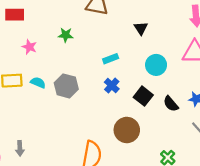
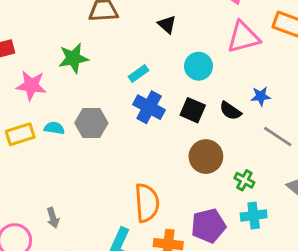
green star: (66, 35) -> (73, 58), size x1.5
pink star: (29, 47) -> (31, 85), size x1.5
blue cross: (112, 86) -> (149, 107), size x1.5
brown circle: (127, 130) -> (206, 157), moved

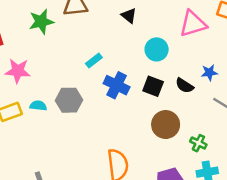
green star: (73, 58) -> (41, 22), moved
cyan rectangle: (139, 74) -> (94, 60), moved

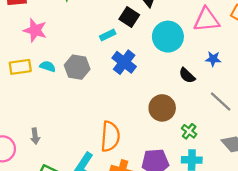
cyan circle: (157, 49) -> (168, 37), size x1.4
blue star: (209, 72) -> (213, 59), moved
black square: (153, 86) -> (129, 17), moved

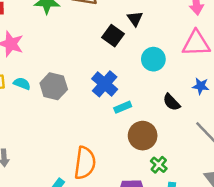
cyan rectangle: (108, 35) -> (123, 107), moved
cyan circle: (168, 37) -> (153, 59), size x0.7
green cross: (189, 131) -> (159, 165), moved

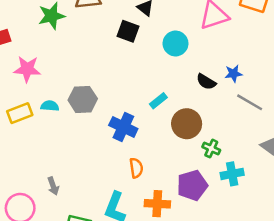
blue cross: (105, 84) -> (123, 127), moved
blue star: (201, 86) -> (233, 74), moved
orange semicircle: (85, 163) -> (136, 168), size x0.6

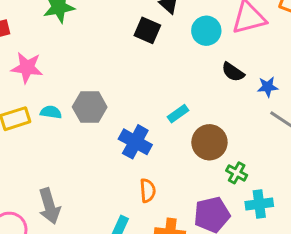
cyan circle: (175, 43) -> (206, 31), moved
black semicircle: (206, 82) -> (233, 72), moved
gray arrow: (53, 186) -> (49, 206), size x1.6

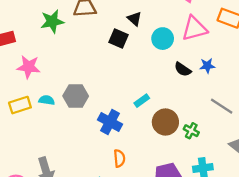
blue star: (268, 87) -> (207, 66), moved
green cross: (237, 173) -> (191, 131), moved

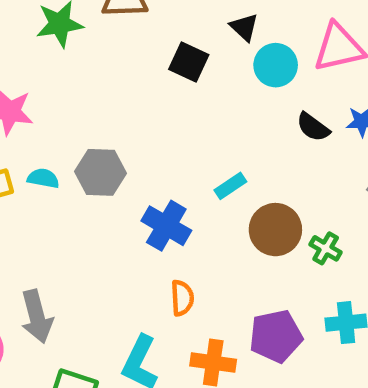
black triangle: (135, 19) -> (244, 27), moved

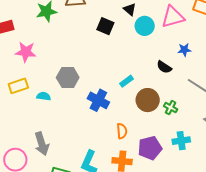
black semicircle: (313, 127) -> (164, 67), moved
cyan semicircle: (43, 178) -> (44, 96), moved
orange semicircle: (182, 298) -> (122, 131), moved

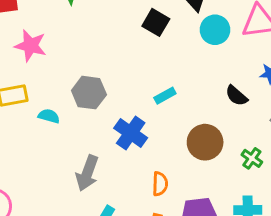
cyan rectangle: (126, 81) -> (165, 96), moved
green cross: (171, 108) -> (252, 158), moved
gray arrow: (42, 144) -> (87, 173), moved, turned 30

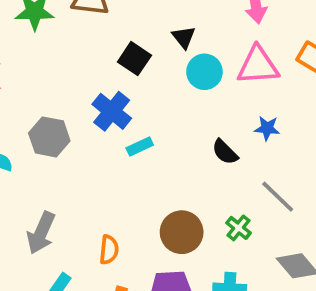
blue cross: (131, 133) -> (112, 111), moved
brown circle: (205, 142) -> (182, 232), moved
orange semicircle: (160, 184) -> (109, 250), moved

